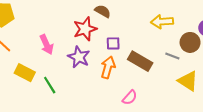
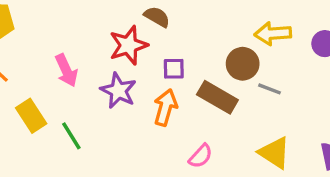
yellow arrow: (162, 22) -> (273, 34), moved
brown circle: (190, 42) -> (243, 64), moved
yellow rectangle: (25, 73) -> (31, 116), turned 30
yellow triangle: (188, 81) -> (274, 153), moved

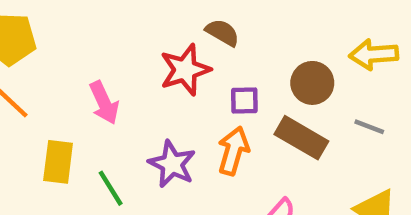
brown circle: (243, 64) -> (312, 83), moved
purple star: (118, 91) -> (172, 164), moved
yellow rectangle: (31, 116) -> (58, 162), turned 40

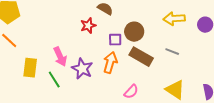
red star: (185, 70) -> (88, 26), size x0.7
brown circle: (312, 83) -> (134, 32), moved
pink arrow: (104, 103) -> (60, 57), moved

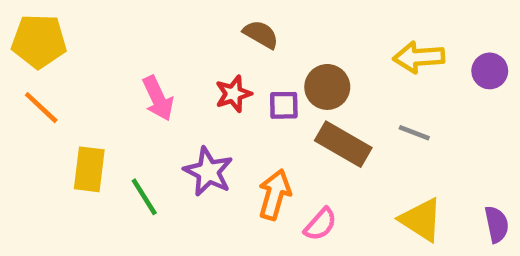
red star: (88, 26) -> (233, 94), moved
pink arrow: (60, 57) -> (158, 98), moved
orange arrow: (110, 63) -> (275, 195), moved

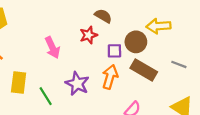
yellow arrow: (419, 57) -> (159, 26), moved
red star: (233, 94) -> (89, 35), moved
orange arrow: (275, 195) -> (110, 77), moved

